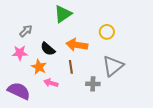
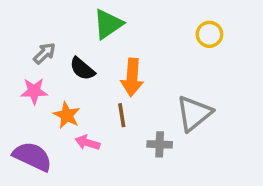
yellow circle: (107, 32) -> (209, 34), moved
orange arrow: (77, 45) -> (132, 77), turned -95
black semicircle: (48, 49) -> (82, 69), moved

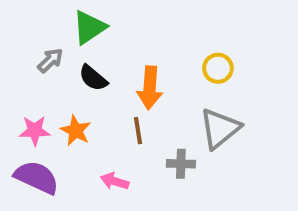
green triangle: (108, 24) -> (89, 27), moved
yellow circle: (209, 34) -> (218, 68), moved
pink star: (34, 91) -> (35, 131), moved
pink arrow: (87, 143) -> (115, 181), moved

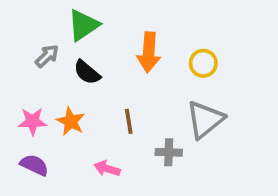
orange arrow: (150, 88) -> (149, 52), moved
purple semicircle: (37, 177) -> (34, 165), size x0.7

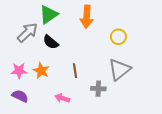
orange arrow: (149, 52) -> (87, 17), moved
gray arrow: (47, 56) -> (27, 33), size x1.5

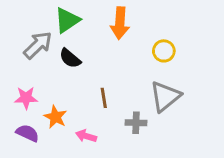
orange star: (41, 71) -> (55, 117), moved

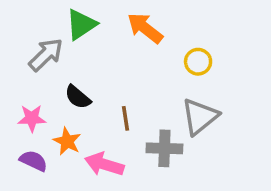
orange arrow: (120, 23) -> (145, 28), turned 124
black semicircle: (70, 58) -> (78, 97), moved
gray cross: (136, 123) -> (164, 148), size x1.4
pink arrow: (86, 136) -> (104, 164), size x1.5

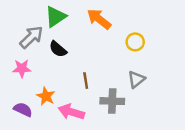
black semicircle: (78, 97) -> (58, 49), moved
gray triangle: (200, 117) -> (136, 79), size x0.7
pink star: (32, 118) -> (22, 68), moved

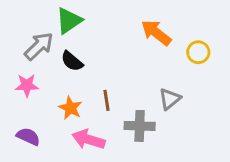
orange arrow: (99, 19) -> (156, 33), moved
yellow circle: (135, 42) -> (198, 52), moved
orange star: (46, 96) -> (70, 108), moved

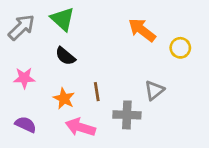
green triangle: (69, 21) -> (63, 19), turned -44
gray arrow: (39, 46) -> (21, 27), moved

